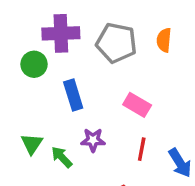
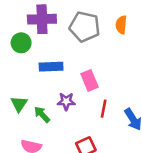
blue rectangle: (73, 95) -> (51, 67), turned -75
pink rectangle: (137, 105) -> (90, 80), moved, turned 36

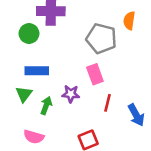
gray pentagon: (85, 27) -> (101, 39), moved
blue rectangle: (51, 67) -> (37, 71), moved
green arrow: (42, 114) -> (46, 106), turned 60

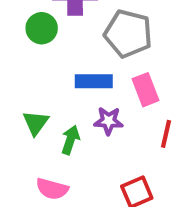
gray pentagon: (101, 39) -> (128, 34), moved
blue rectangle: (37, 71) -> (94, 81), moved

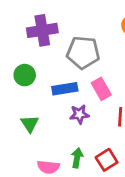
green circle: (42, 28) -> (25, 75), moved
green arrow: (70, 140) -> (77, 158), moved

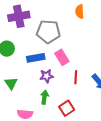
green arrow: (77, 158) -> (45, 97), moved

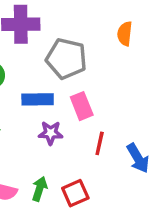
green arrow: (45, 97) -> (40, 189), moved

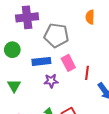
red line: (100, 143) -> (87, 73), moved

